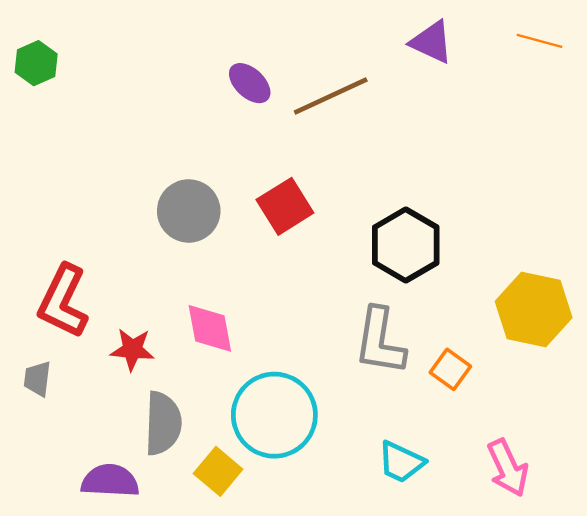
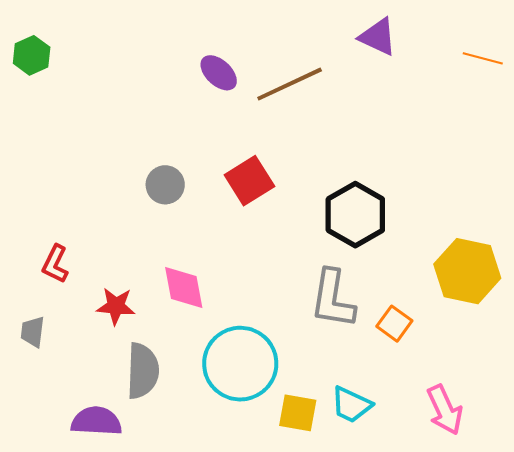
orange line: (539, 41) -> (483, 58), moved
gray circle: (189, 211) -> (165, 185), size x0.7
red L-shape: (63, 301) -> (55, 264), size x0.6
yellow square: (218, 471) -> (298, 413), moved, turned -30

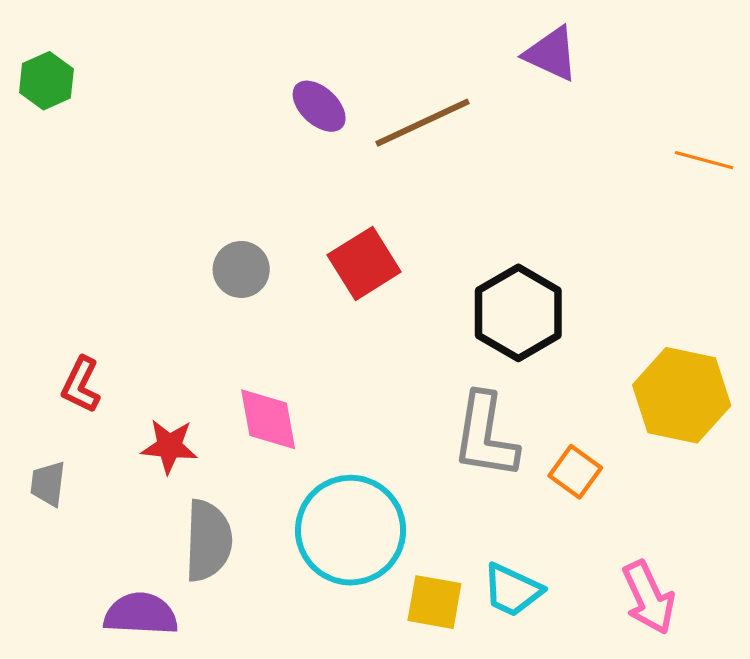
orange line: (483, 58) -> (704, 160), moved

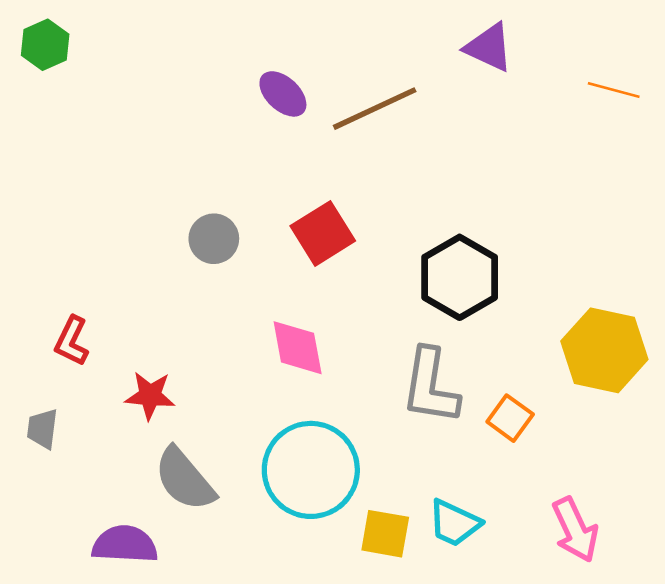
green hexagon: (46, 81) -> (45, 45), moved
orange line: (704, 160) -> (614, 90), moved
pink diamond: (268, 419) -> (298, 348), moved
gray semicircle: (208, 541) -> (185, 479), turned 138

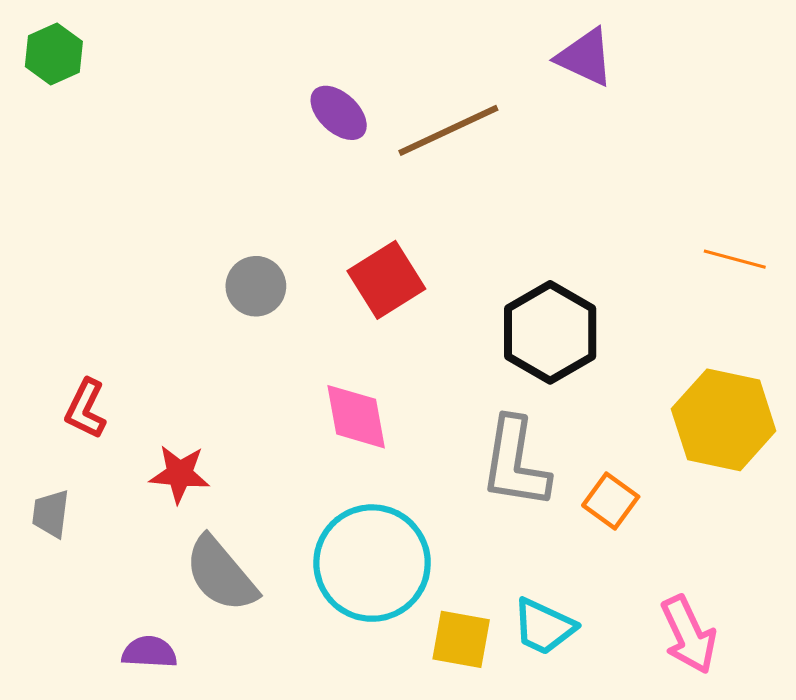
orange line: (614, 90) -> (735, 259), moved
purple semicircle: (125, 544) -> (149, 652), size x0.7

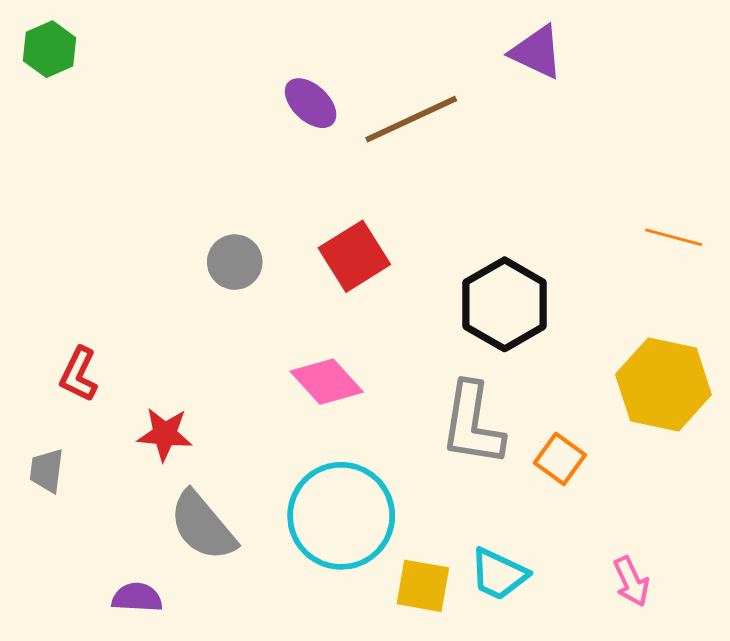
pink diamond: (356, 417) -> (327, 382), turned -32
pink arrow: (689, 635) -> (631, 581), size x0.7

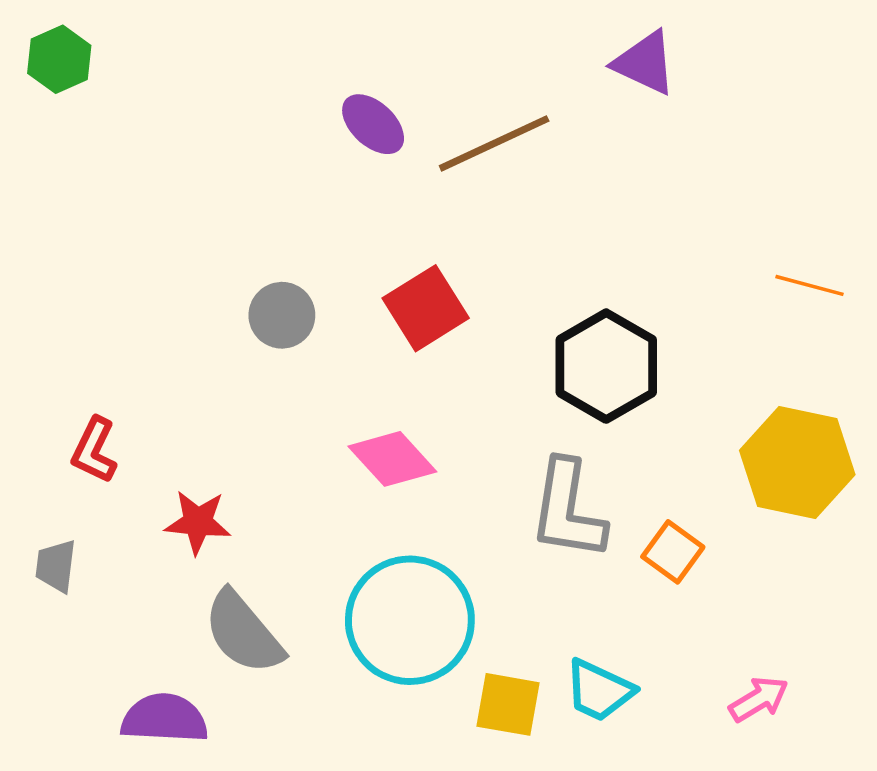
pink arrow: (631, 581) -> (759, 699), turned -96
purple semicircle: (137, 597) -> (164, 718), size x1.4

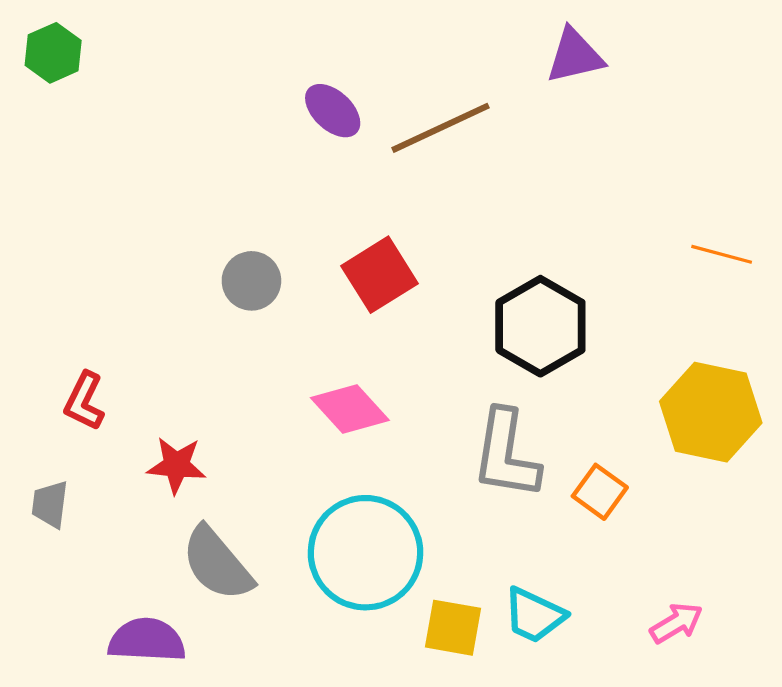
purple triangle: (645, 63) -> (575, 56), turned -38

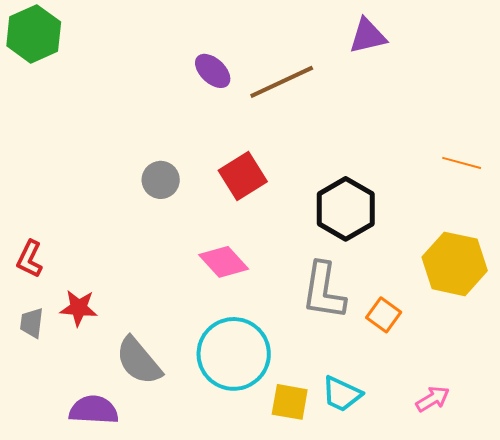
green hexagon: (53, 53) -> (34, 34), size x1.5
red L-shape: (84, 401) -> (30, 259), moved
red star: (176, 465) -> (79, 308), moved

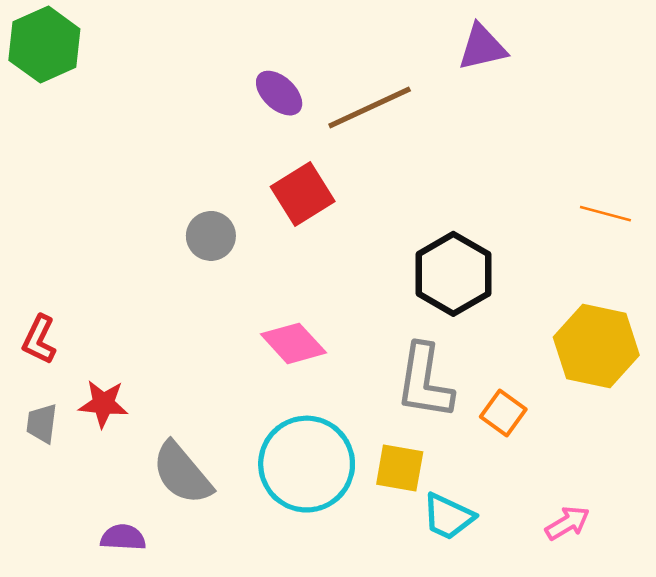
red square: (243, 176) -> (303, 194), moved
yellow square: (290, 402) -> (400, 468), moved
purple semicircle: (94, 410) -> (123, 537), size x0.7

